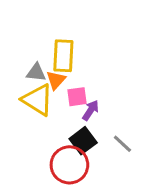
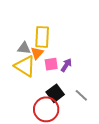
purple arrow: (91, 110) -> (66, 65), moved

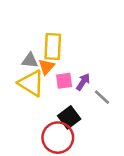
gray line: (81, 95) -> (102, 97), moved

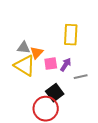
yellow rectangle: (53, 47) -> (71, 35), moved
gray line: (102, 97) -> (81, 77), turned -56

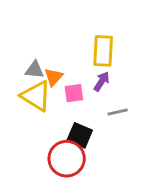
purple arrow: (66, 65) -> (102, 81), moved
black square: (55, 93) -> (80, 135), turned -30

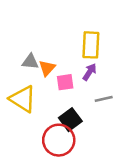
yellow triangle: (36, 96) -> (23, 99), moved
black square: (80, 135) -> (70, 120), turned 30

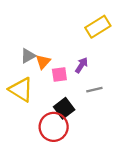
yellow rectangle: (91, 45) -> (98, 27), moved, turned 55
gray triangle: (30, 62) -> (28, 56), turned -35

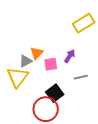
gray triangle: (28, 56) -> (26, 61), moved
yellow triangle: (21, 90) -> (18, 77), turned 35

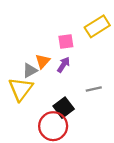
purple arrow: (70, 56) -> (64, 65), moved
pink square: (51, 64) -> (66, 41), moved

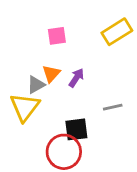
pink square: (66, 41) -> (57, 36), moved
black square: (64, 108) -> (76, 129), turned 30

